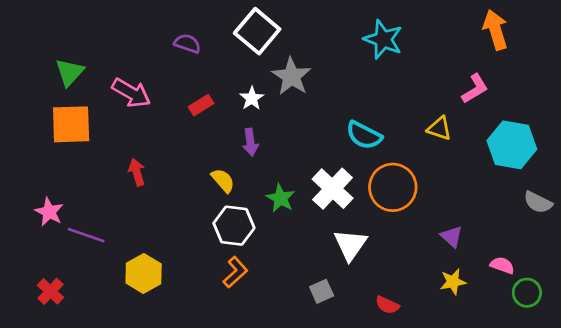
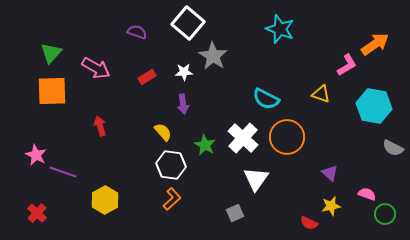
orange arrow: (495, 30) -> (375, 44), moved, turned 72
white star: (252, 98) -> (184, 72), turned 30
red semicircle: (387, 305) -> (309, 223), moved

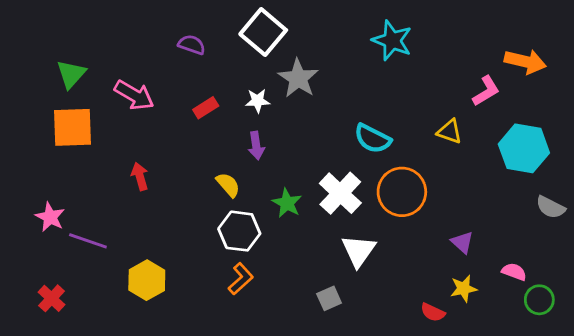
orange arrow: (375, 44) -> (525, 61), turned 48

